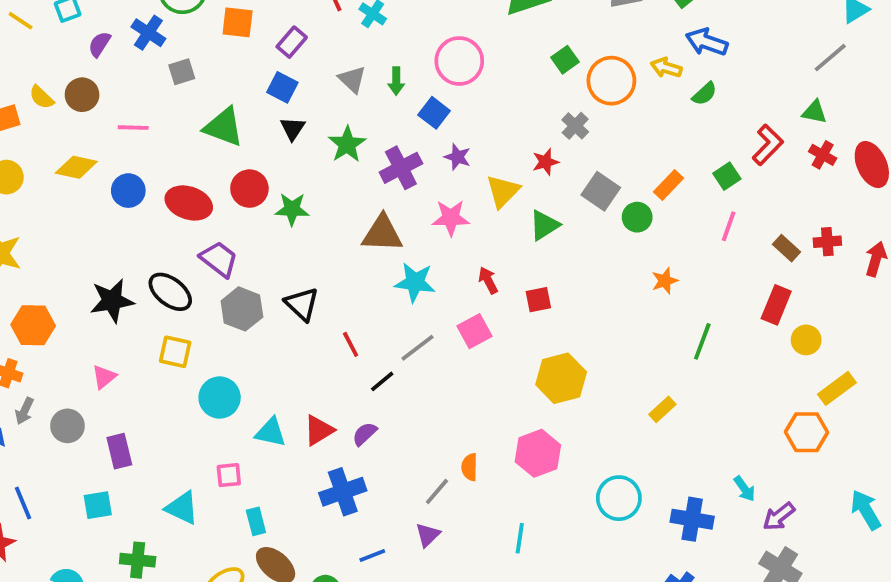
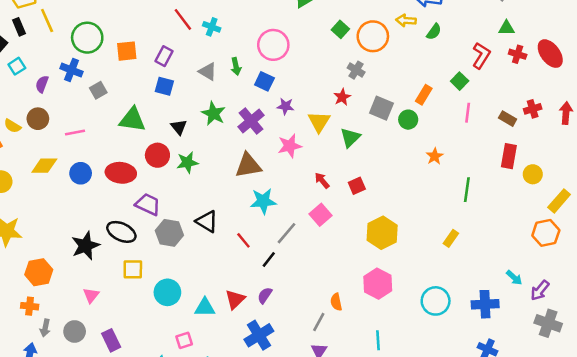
black triangle: (293, 129) -> (179, 127), moved
cyan star: (415, 282) -> (263, 201), moved

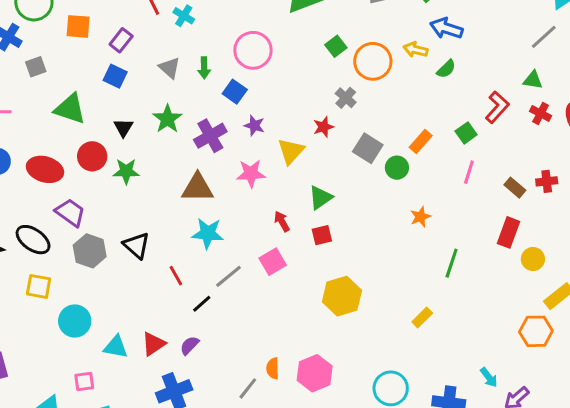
green triangle: (350, 138) -> (320, 197), moved
pink hexagon: (378, 284) -> (315, 373), moved

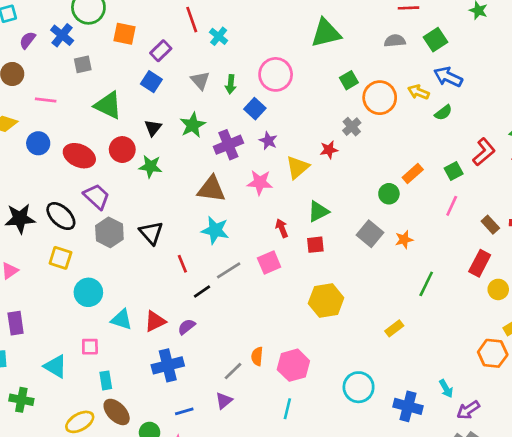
gray square: (368, 148) -> (370, 234), moved

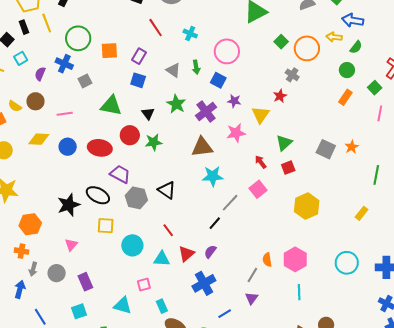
cyan cross: (219, 36) -> (190, 34), moved
green circle: (389, 194) -> (347, 70), moved
red line: (182, 264) -> (168, 230), moved

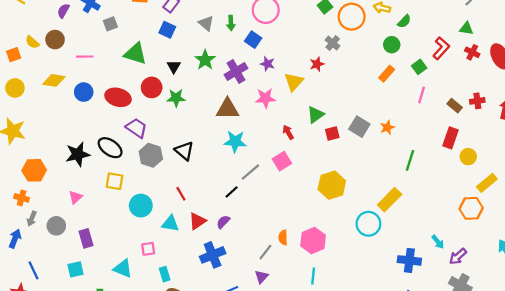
red square: (288, 168) -> (332, 133), moved
yellow rectangle: (361, 213) -> (390, 200), size x1.6
cyan circle: (347, 263) -> (368, 224), moved

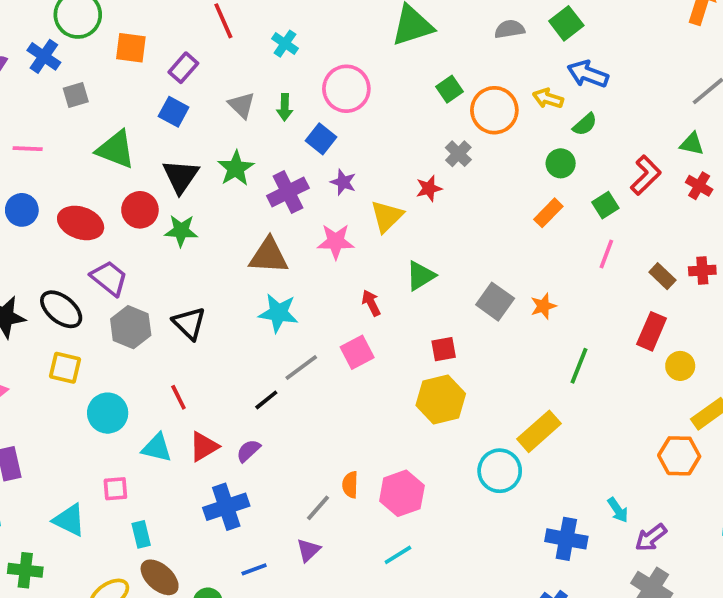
black triangle: (174, 67) -> (181, 176), size x1.5
red square: (332, 133) -> (444, 349), moved
cyan line: (313, 276) -> (398, 555), turned 49

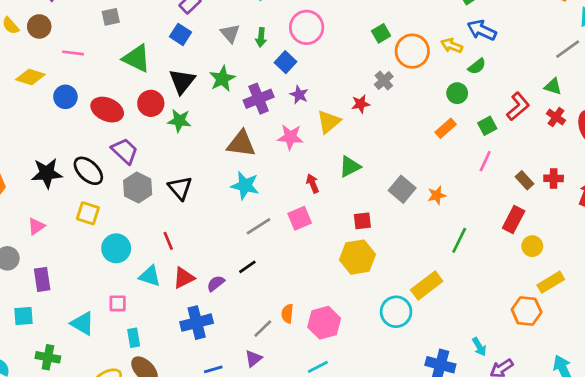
black line: (266, 400) -> (247, 267), moved

